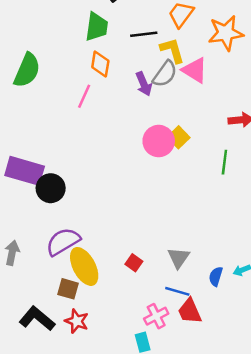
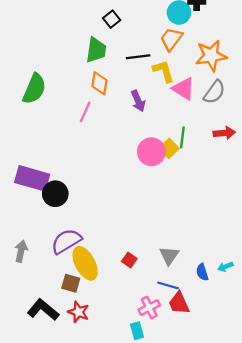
gray semicircle: (165, 74) -> (214, 92), moved
green line: (224, 162) -> (182, 137), moved
blue semicircle: (216, 276) -> (202, 272), turned -35

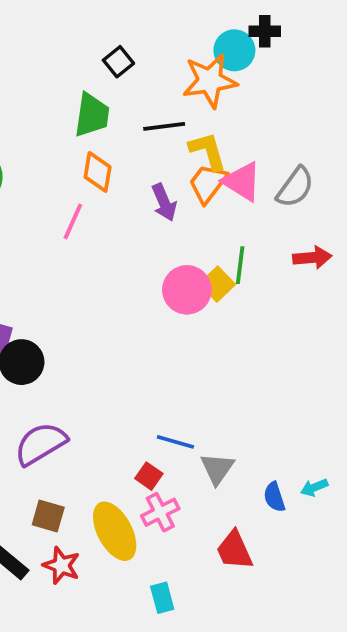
orange trapezoid: (171, 39) -> (208, 183), moved
orange star: (211, 56) -> (210, 81), moved
yellow ellipse: (85, 263) -> (115, 531), moved
blue line: (168, 285) -> (175, 442), moved
pink cross: (149, 308) -> (160, 512), moved

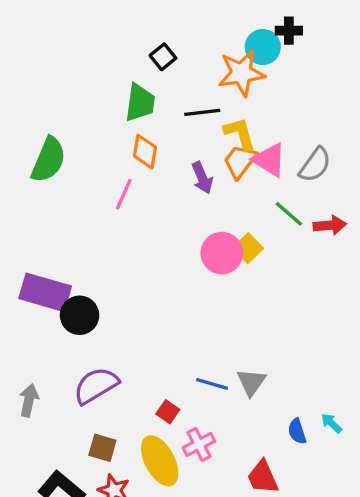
green line: (240, 265) -> (289, 214), moved, turned -56
gray triangle: (217, 468) -> (251, 382), moved
red square: (149, 476) -> (168, 412), moved
cyan arrow: (314, 488) -> (331, 423), turned 65

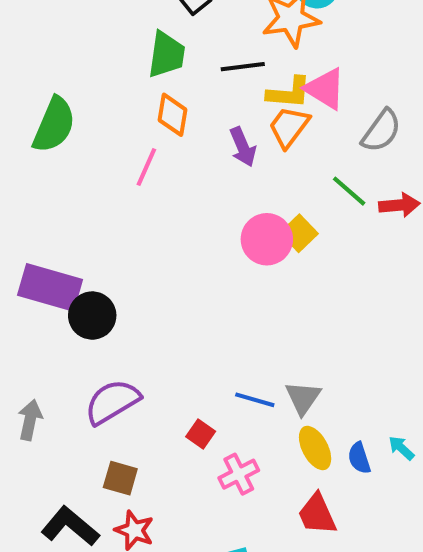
yellow L-shape: (240, 134) -> (289, 93), turned 111
pink triangle: (269, 160) -> (325, 89), moved
yellow ellipse: (160, 461) -> (315, 448), moved, size x0.7

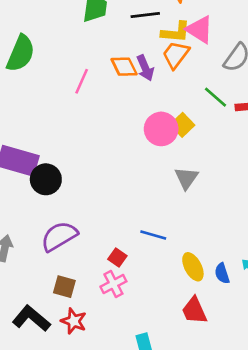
orange diamond: (172, 115) -> (124, 67), moved, turned -36
gray triangle: (303, 398) -> (186, 178), moved
pink cross: (239, 474) -> (113, 284), moved

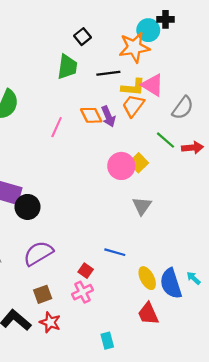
blue semicircle: (222, 273) -> (171, 283), size x1.8
brown square: (64, 287) -> (43, 294), turned -36

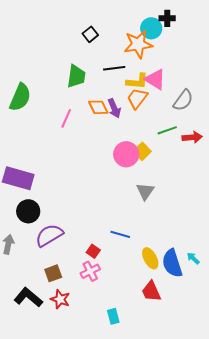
green trapezoid: (67, 67) -> (76, 76), moved
green line: (166, 140) -> (167, 130), turned -60
black circle: (27, 207) -> (28, 211), moved

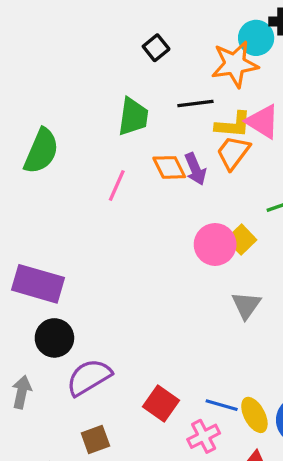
blue line: (120, 234) -> (222, 405), moved
red square: (93, 251) -> (161, 404), size x1.5
pink cross: (90, 271) -> (204, 436), moved

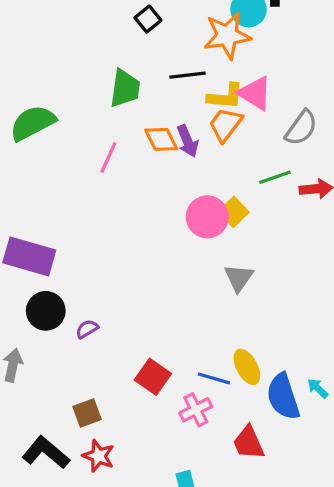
green semicircle: (41, 151) -> (33, 123), turned -141
purple semicircle: (89, 377) -> (87, 329), moved, size x0.5
yellow ellipse: (254, 415) -> (247, 367), moved

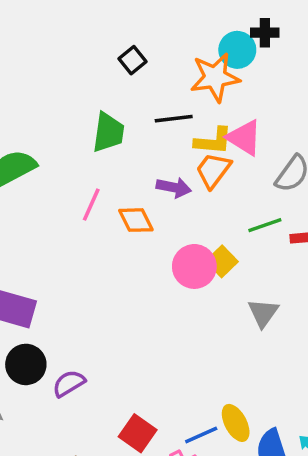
orange diamond: (161, 139) -> (136, 220), moved
purple arrow: (188, 141) -> (174, 187), turned -56
gray triangle: (239, 278) -> (263, 313), moved
purple semicircle: (87, 329) -> (69, 383), size x1.4
blue line: (214, 378) -> (201, 435), turned -40

